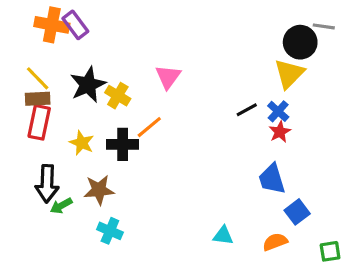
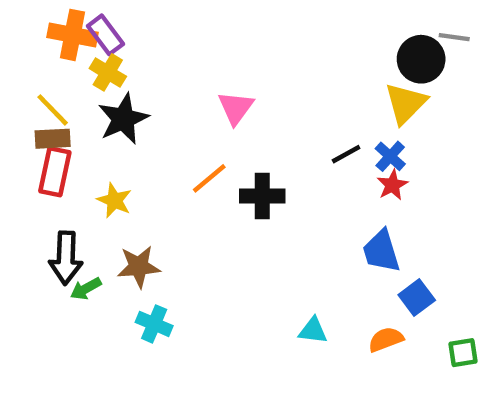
yellow cross: (118, 96) -> (108, 72), moved
black cross: (123, 144) -> (262, 196), moved

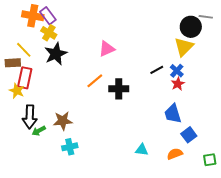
pink triangle: (236, 108) -> (107, 49), turned 30
brown rectangle: (53, 139) -> (13, 63), moved
yellow star: (114, 200) -> (17, 91), moved
cyan cross: (154, 324) -> (70, 147), turned -35

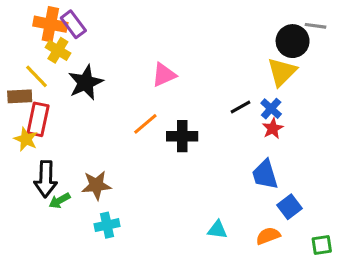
yellow cross: (49, 33) -> (58, 50), moved

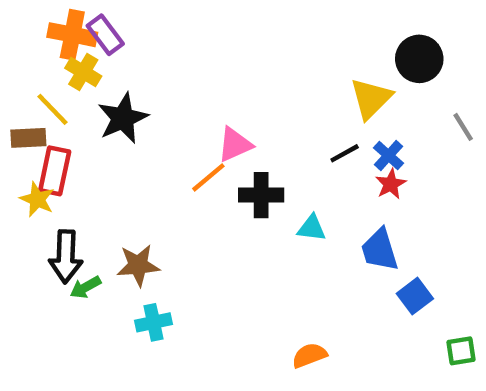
gray line: (316, 26) -> (463, 127), moved, turned 50
yellow triangle: (282, 72) -> (371, 98), moved
pink triangle: (164, 75) -> (235, 145), moved
cyan triangle: (217, 230) -> (312, 228), moved
orange semicircle: (268, 236) -> (309, 355), moved

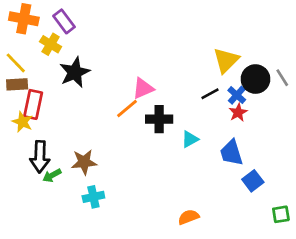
orange cross: (72, 35) -> (24, 19), moved
black circle: (419, 59) -> (256, 79), moved
yellow line: (53, 109) -> (16, 63), moved
cyan triangle: (312, 228) -> (190, 139), turned -36

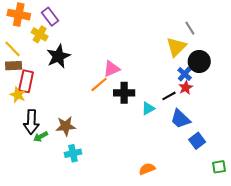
gray line: (282, 78) -> (190, 28), moved
black line: (210, 94) -> (169, 96), moved
blue trapezoid: (231, 153) -> (180, 119), turned -30

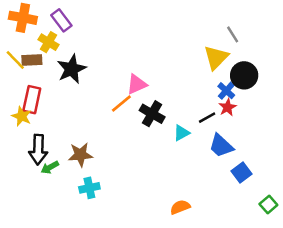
brown rectangle: (14, 66) -> (32, 60), moved
black cross: (124, 93) -> (152, 114), turned 30
green square: (219, 167) -> (268, 205), turned -32

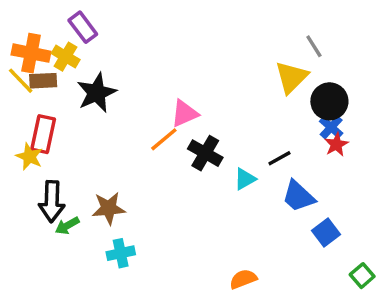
orange cross: (23, 18) -> (31, 53), moved
blue cross: (226, 91) -> (331, 127), moved
red star: (228, 107) -> (336, 144), moved

